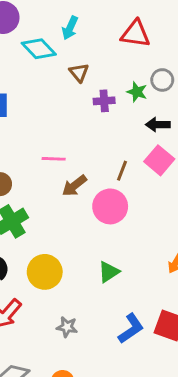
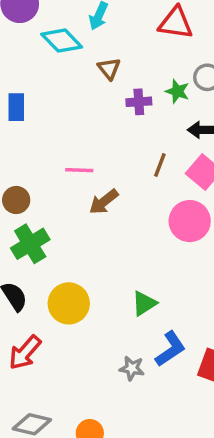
brown line: (122, 171) -> (160, 165), moved
pink circle: (110, 206) -> (190, 221), moved
gray star: (67, 327) -> (132, 368), moved
blue L-shape: (131, 328) -> (170, 349), moved

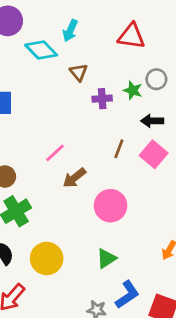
pink line: (79, 170) -> (55, 153), turned -45
pink circle: (190, 221) -> (111, 206), moved

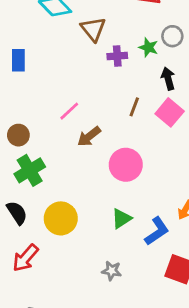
brown triangle: (79, 72) -> (93, 29), size x1.4
black arrow: (152, 121) -> (168, 79), turned 75
blue L-shape: (127, 295) -> (157, 231), moved

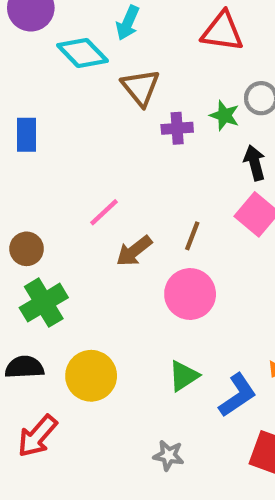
brown line: (134, 107) -> (192, 236), moved
black semicircle: (17, 213) -> (24, 367), turned -60

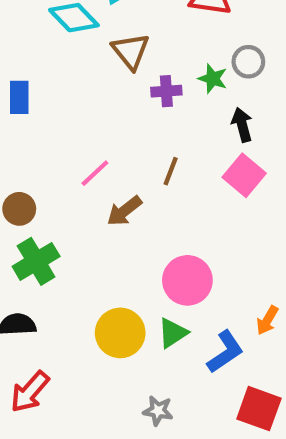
brown line: (192, 236) -> (171, 171), moved
pink circle: (190, 294) -> (187, 280), moved
yellow circle: (91, 376) -> (120, 333), moved

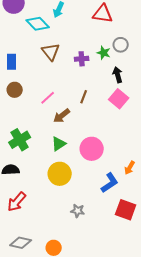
brown triangle: (131, 51) -> (51, 52), moved
brown circle: (19, 209) -> (15, 90), moved
green triangle: (173, 333) -> (59, 144), moved

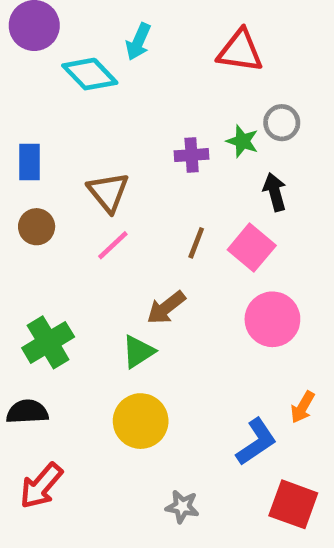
brown triangle: (51, 52) -> (108, 192), moved
pink square: (119, 99) -> (252, 248), moved
brown arrow: (62, 116) -> (166, 308), moved
pink circle: (92, 149) -> (272, 319), moved

